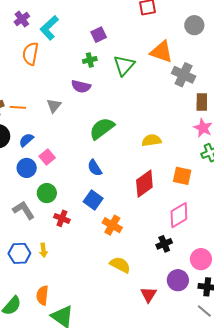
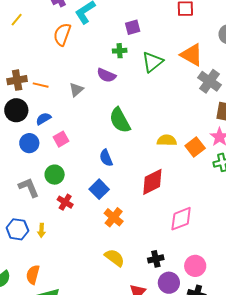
green semicircle: (102, 129) -> (120, 120), turned -92
blue circle: (27, 168) -> (29, 143), moved
orange square: (182, 176) -> (195, 147), moved, turned 30
black cross: (164, 244) -> (156, 259), moved

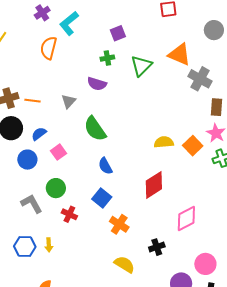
green semicircle: (120, 120) -> (95, 129), moved
black cross: (156, 259) -> (157, 247), moved

